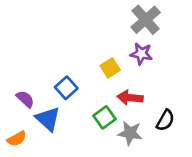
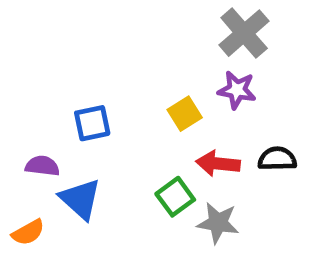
blue square: (66, 88) -> (92, 123), moved, turned 30
purple semicircle: (25, 99) -> (42, 166), turned -36
black semicircle: (165, 120) -> (277, 159), moved, turned -120

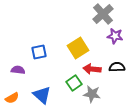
purple star: (237, 90) -> (115, 36), moved
yellow square: (185, 114) -> (78, 48), size x1.5
blue triangle: (80, 199) -> (42, 95), moved

